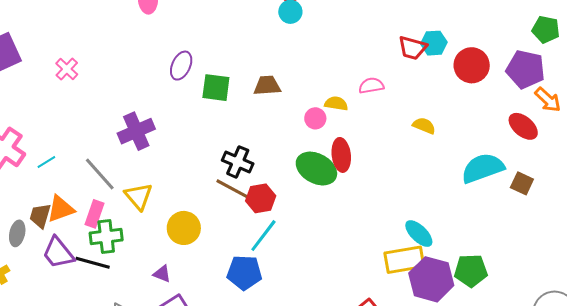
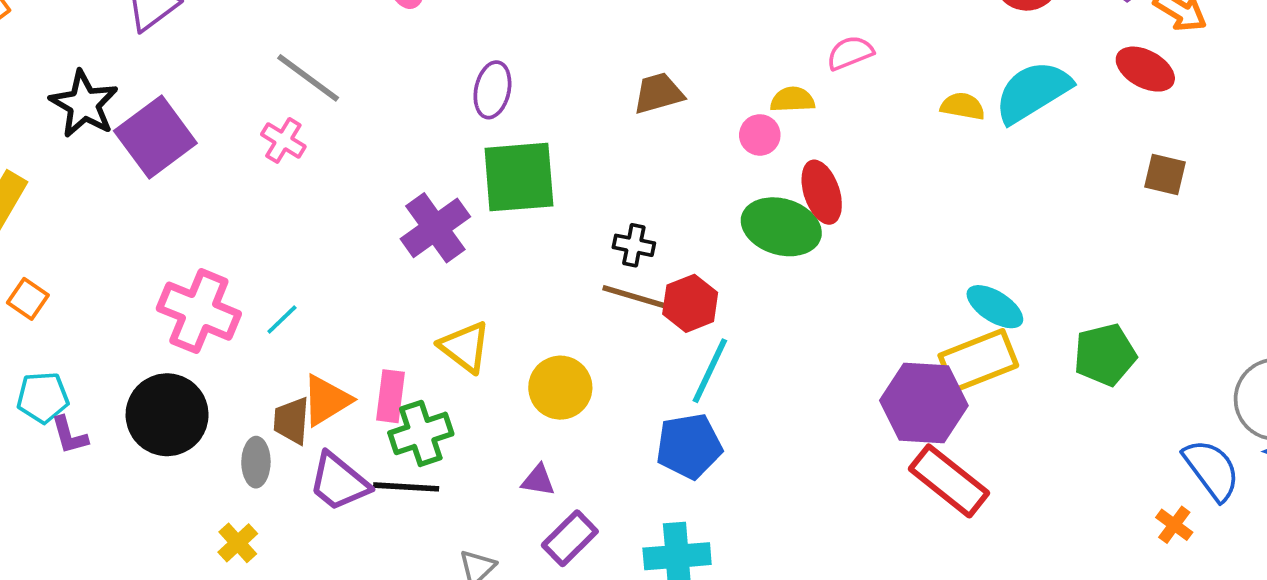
green square: (216, 88) -> (519, 177), moved, size x1.4
black cross: (238, 162) -> (634, 245), size x0.7
cyan semicircle: (483, 168) -> (1033, 92), moved
gray line: (100, 174) -> (308, 78), moved
purple hexagon: (431, 279) -> (924, 403), moved

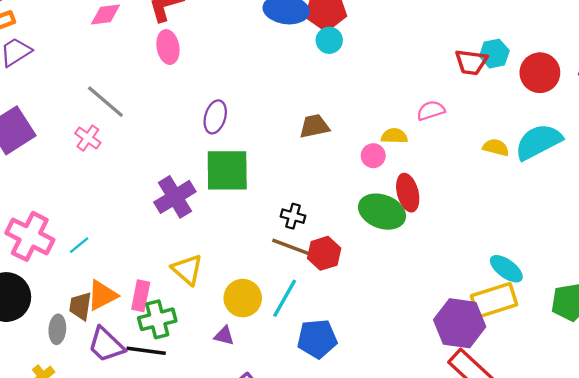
cyan line: (710, 371) -> (285, 298), moved
purple triangle: (538, 480) -> (224, 336), moved

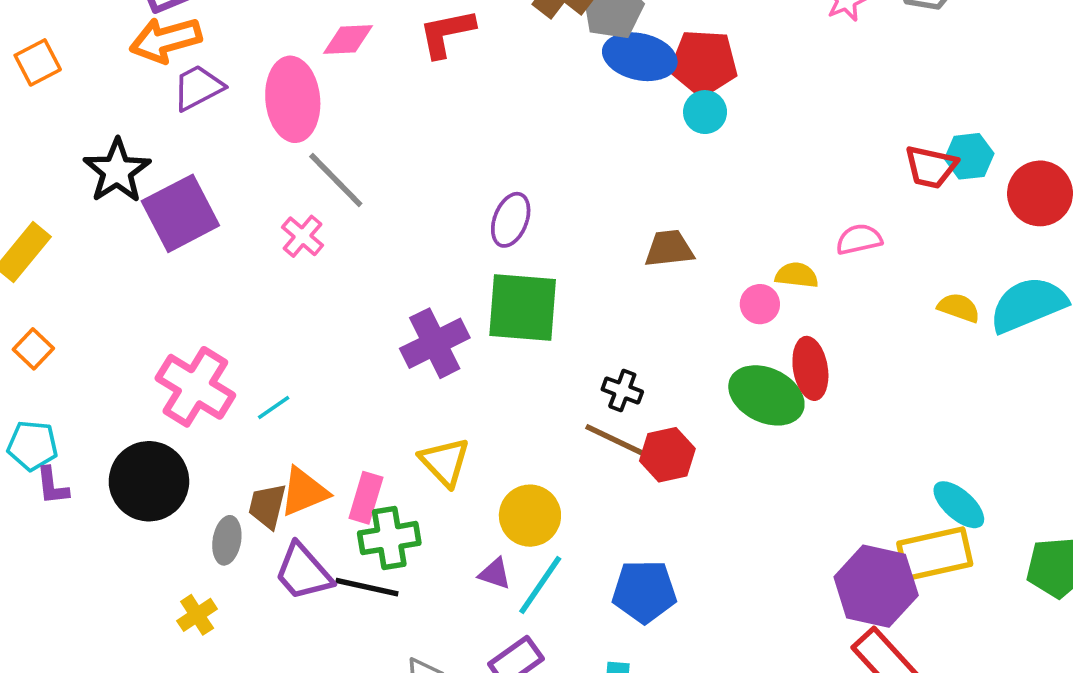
pink ellipse: (168, 47) -> (293, 99), moved, size x1.5
cyan line: (285, 298) -> (540, 585), moved

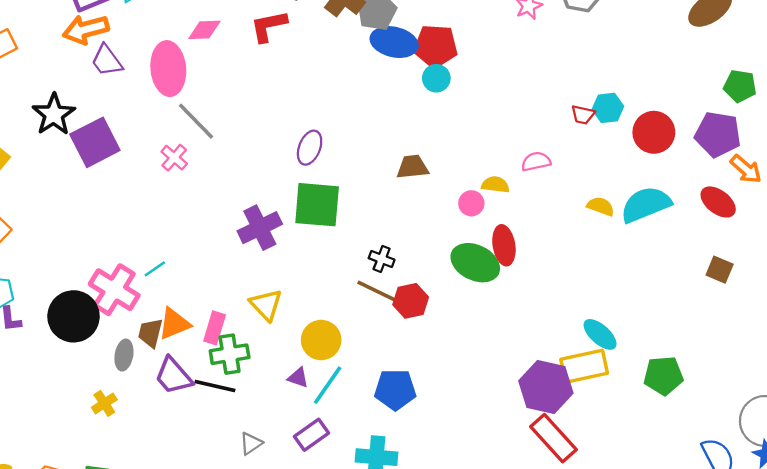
purple trapezoid: (198, 88) -> (107, 61), turned -99
red trapezoid: (931, 167) -> (583, 115), size x0.7
pink cross: (195, 387) -> (114, 290), moved

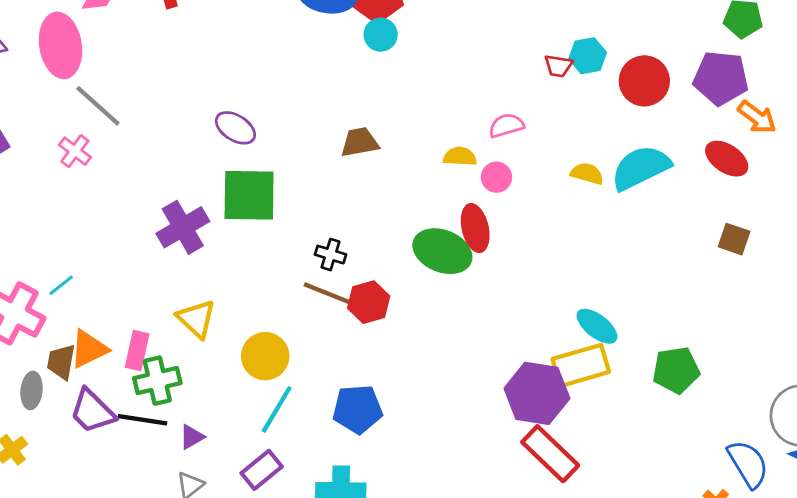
purple ellipse: (310, 148) -> (235, 128), turned -76
pink circle: (471, 203) -> (496, 177), moved
purple triangle: (298, 378) -> (192, 437), moved, turned -45

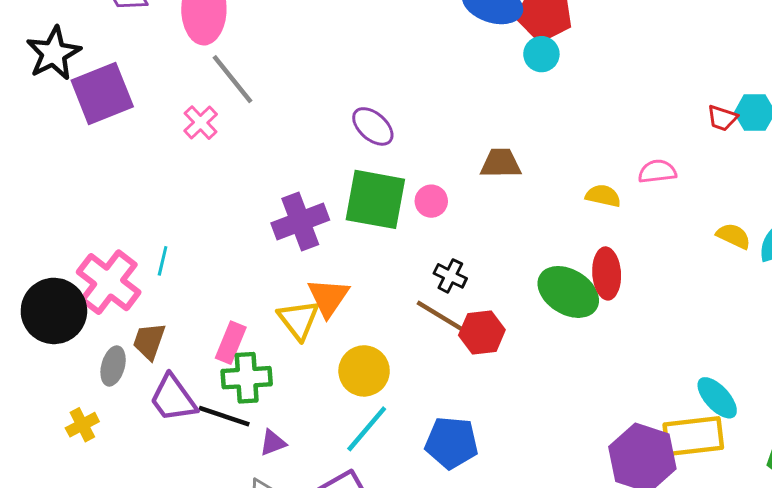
pink circle: (496, 177) -> (431, 201), moved
cyan line: (61, 285) -> (163, 261), turned -48
orange triangle: (89, 349) -> (328, 297), moved, turned -39

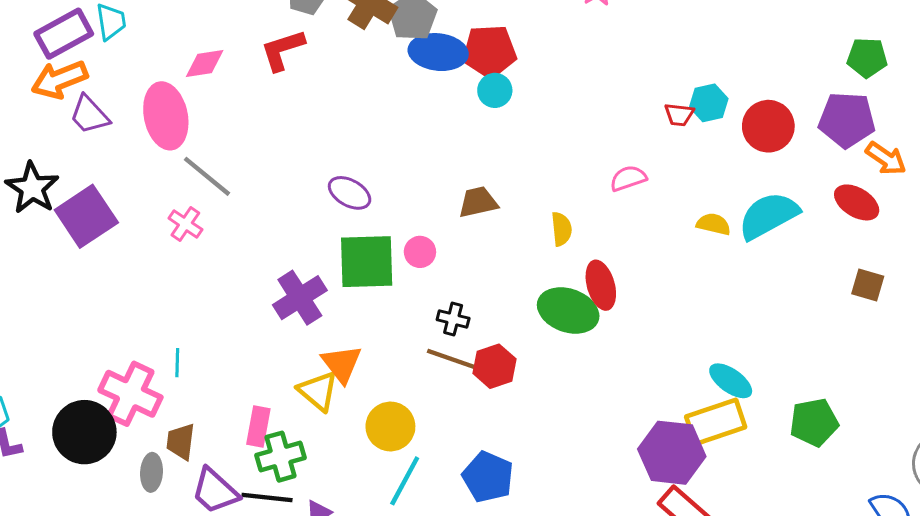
yellow semicircle: (603, 196) -> (561, 229), moved, turned 84
blue pentagon: (452, 443) -> (488, 477), turned 30

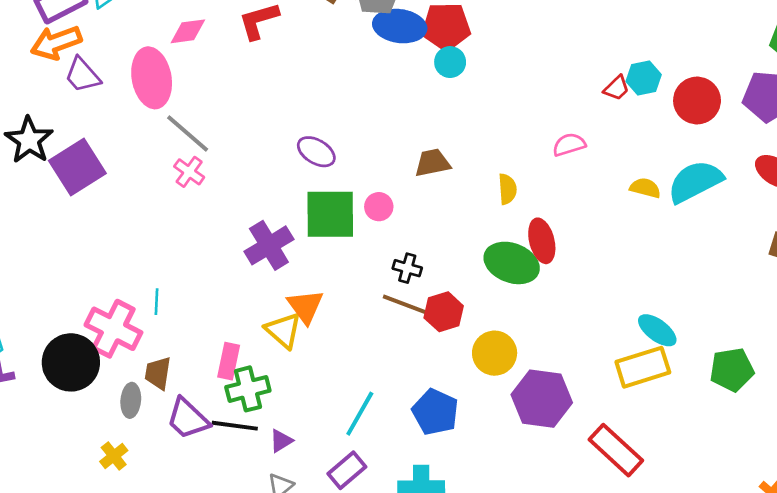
red trapezoid: (679, 115) -> (617, 88), turned -52
pink cross: (185, 224) -> (189, 172), moved
yellow circle: (390, 426) -> (495, 353), moved
purple hexagon: (672, 453) -> (542, 399), moved

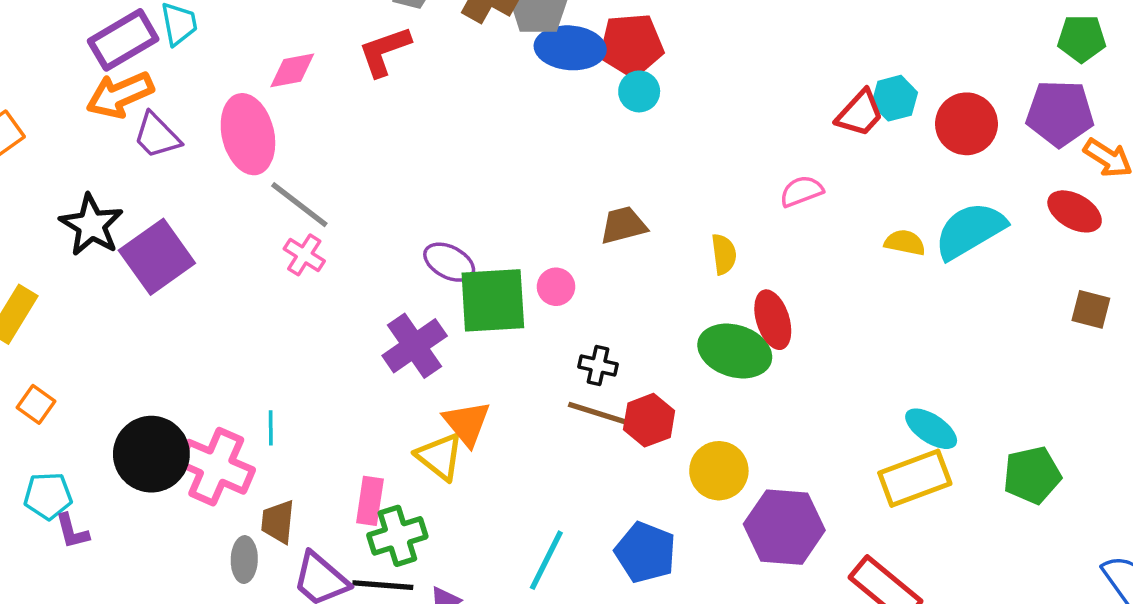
red trapezoid: (617, 88) -> (860, 113), size x1.4
purple ellipse: (316, 152) -> (449, 262), moved
black circle: (71, 362) -> (151, 454), moved

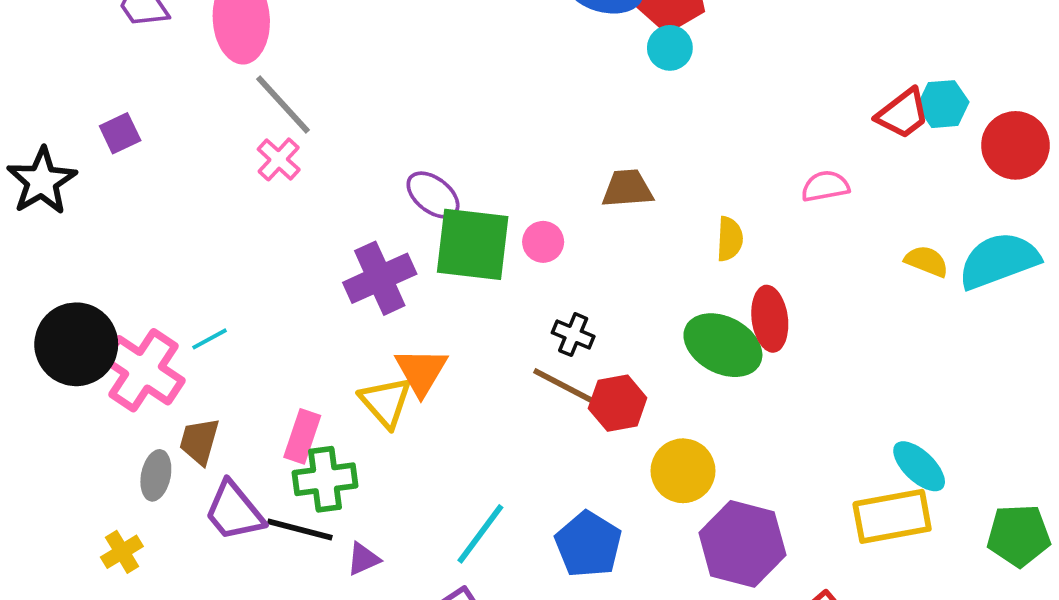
black star: (91, 225) -> (42, 181), moved
purple square: (157, 257) -> (120, 133), size x0.5
cyan line: (271, 428) -> (210, 339), turned 52

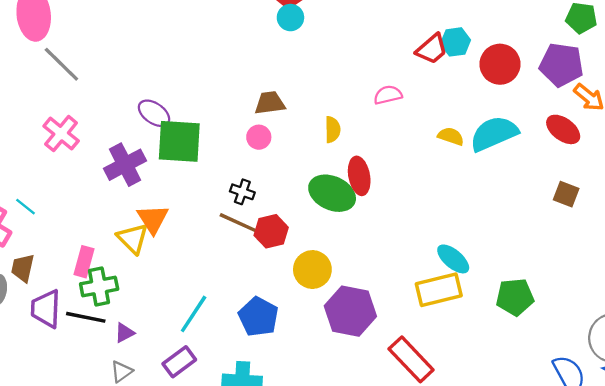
pink cross: (279, 159) -> (61, 134), moved, size x1.4
pink circle: (543, 242) -> (259, 137), moved
cyan line: (210, 339) -> (25, 207), turned 70
purple trapezoid: (234, 511) -> (46, 309), turned 45

